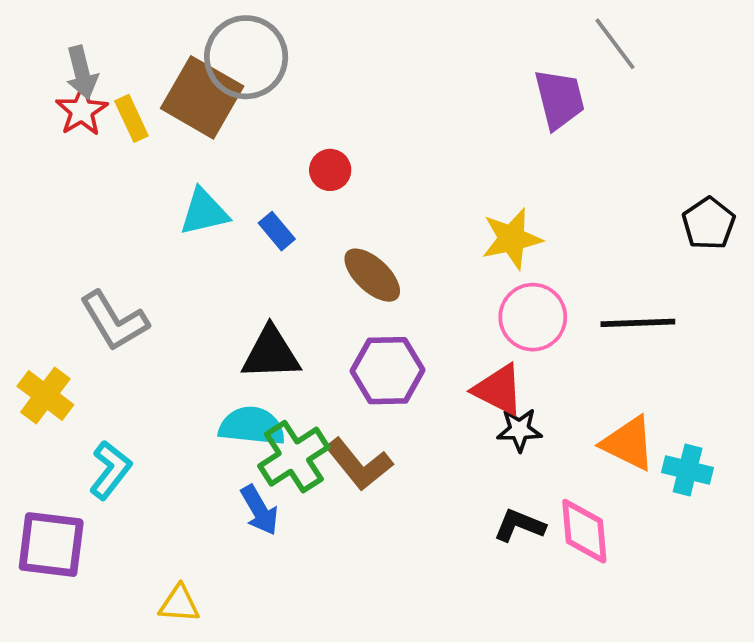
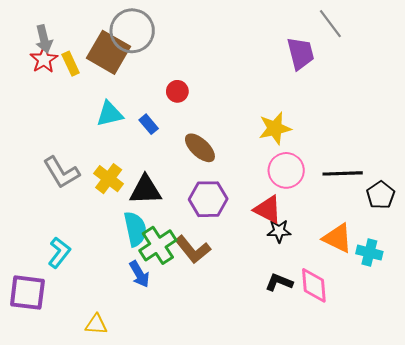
black pentagon: (709, 223) -> (381, 195), moved
yellow cross: (45, 395) -> (109, 179), moved
cyan semicircle: (252, 426) -> (135, 229), turned 72

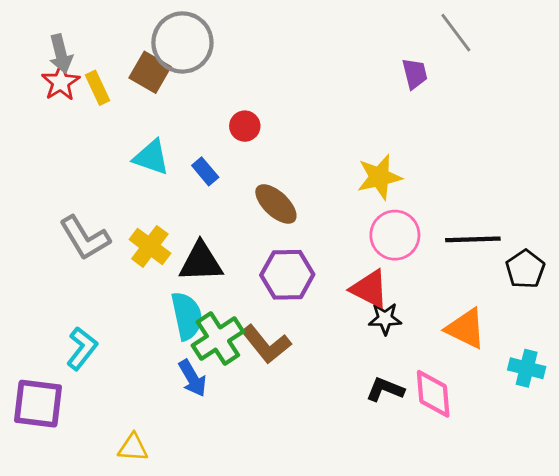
brown square: (109, 52) -> (150, 72), size x0.7
purple trapezoid: (301, 53) -> (415, 74), size x0.7
cyan triangle: (110, 114) -> (151, 157), turned 32
cyan cross: (369, 253) -> (527, 368), moved

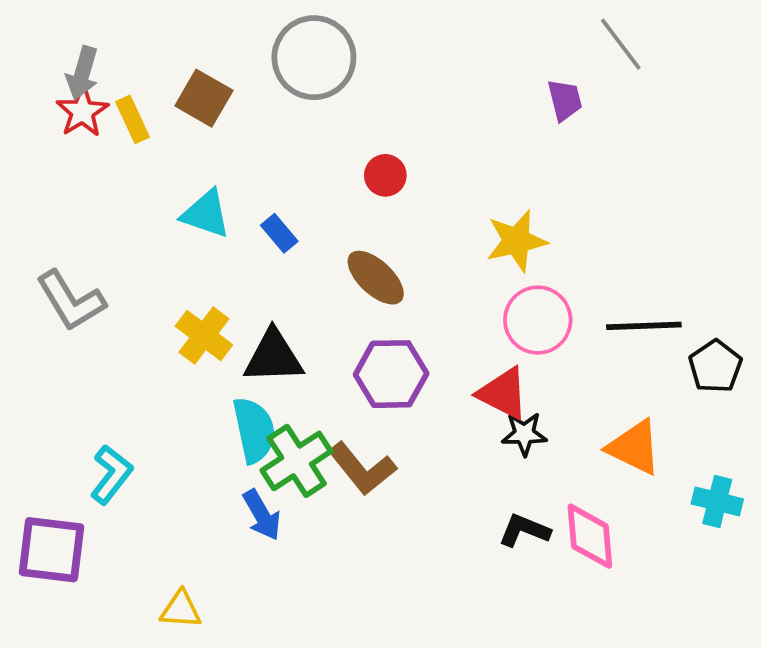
gray circle: (182, 42) -> (314, 58), moved
gray arrow: (61, 54) -> (82, 73), turned 30
red circle: (245, 126) -> (385, 175), moved
gray L-shape: (85, 238) -> (71, 301), moved

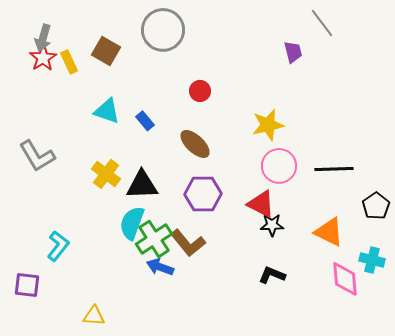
black pentagon: (715, 366) -> (376, 206), moved
cyan semicircle: (254, 430) -> (132, 223), turned -148
blue arrow: (262, 515) -> (160, 267), moved, turned 140
pink diamond: (590, 536) -> (345, 279), moved
purple square: (52, 550) -> (27, 285), size x0.7

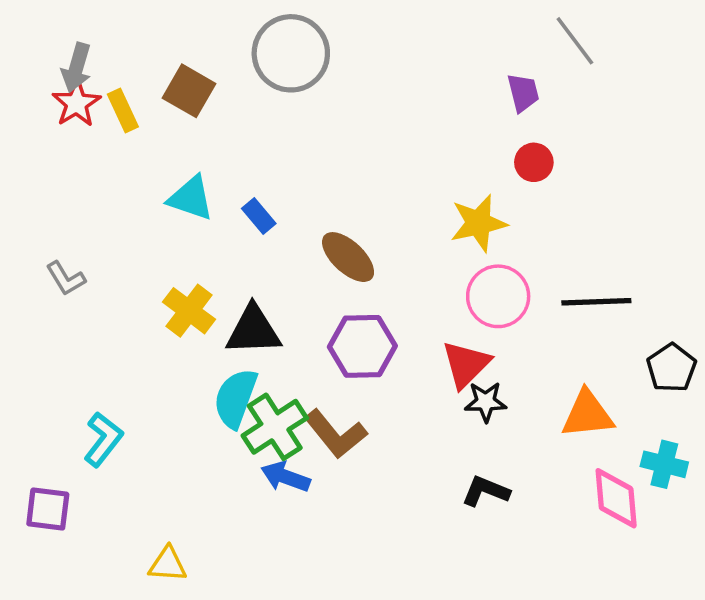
red circle: (200, 91) -> (534, 162), moved
gray L-shape: (37, 156) -> (66, 278), size x0.6
red triangle: (261, 204) -> (466, 364), turned 48
orange triangle: (329, 232) -> (587, 414), turned -32

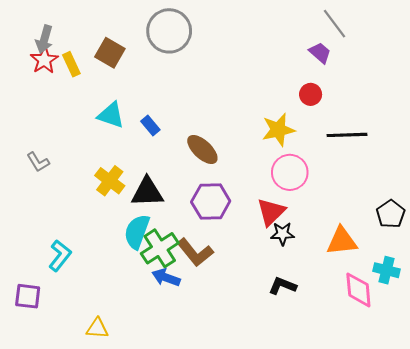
purple trapezoid: (523, 93) -> (320, 53), moved, turned -35
black line: (596, 302) -> (347, 135), moved

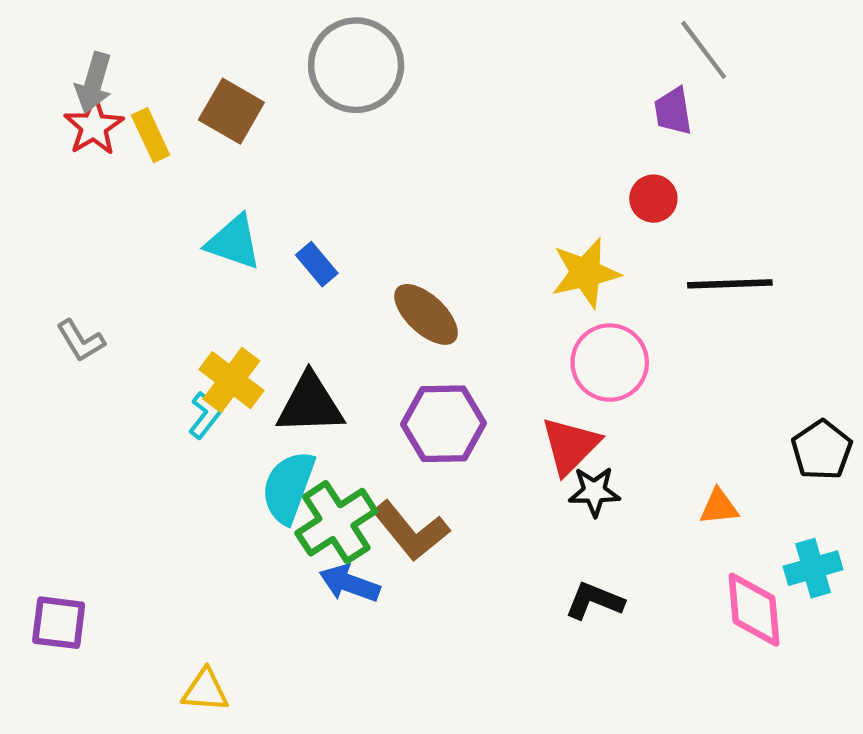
purple trapezoid: (320, 53) -> (673, 111), turned -140
orange triangle: (342, 241) -> (719, 507), size x0.6
cyan L-shape: (60, 256) -> (205, 415), moved, size x0.7
cyan cross: (386, 270) -> (813, 568), turned -30

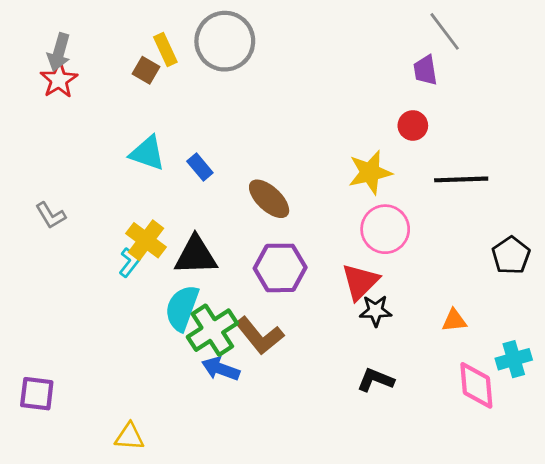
brown square: (231, 111) -> (146, 70), size x0.7
yellow rectangle: (151, 135) -> (165, 49), moved
black pentagon: (822, 450) -> (511, 255), moved

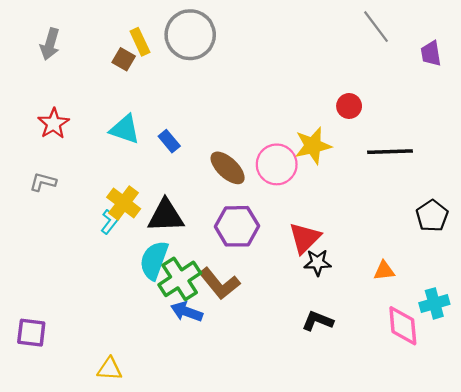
purple trapezoid: (425, 70) -> (431, 53), moved
red star: (59, 80) -> (54, 124), moved
gray L-shape: (51, 215) -> (43, 182), turned 136
pink circle: (385, 229) -> (277, 164), moved

